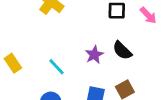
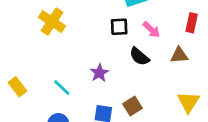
black semicircle: (122, 50) -> (139, 56), moved

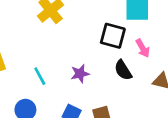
black square: (119, 27) -> (113, 36), size x1.4

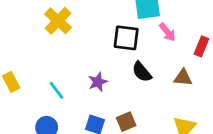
pink arrow: (143, 48) -> (167, 32), moved

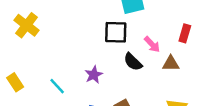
yellow cross: (58, 21) -> (26, 25), moved
pink arrow: (167, 32) -> (152, 44), moved

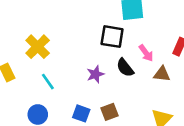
yellow cross: (26, 25) -> (38, 47), moved
purple star: (94, 75) -> (95, 74), moved

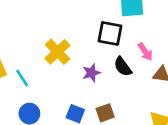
yellow cross: (38, 47) -> (58, 52), moved
cyan line: (48, 82) -> (22, 78), moved

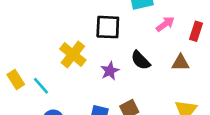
black square: (110, 33) -> (108, 27), moved
pink arrow: (145, 52) -> (165, 24), moved, turned -84

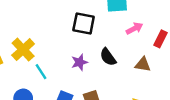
yellow cross: (73, 54) -> (23, 50), moved
cyan line: (41, 86) -> (41, 72), moved

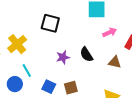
black square: (84, 24) -> (50, 23), moved
cyan line: (41, 72) -> (27, 71), moved

